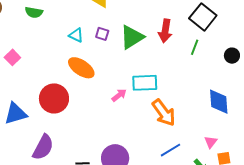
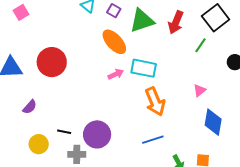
orange ellipse: (81, 68) -> (114, 42), moved
blue diamond: (219, 102) -> (213, 122), moved
pink triangle: (211, 142) -> (200, 90), moved
purple semicircle: (43, 147) -> (30, 107), size x0.6

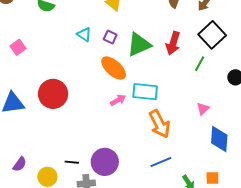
purple semicircle: (30, 107) -> (20, 164), moved

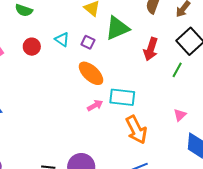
green triangle: (139, 45) -> (117, 28), moved
red circle: (53, 94) -> (32, 47), moved, size x0.6

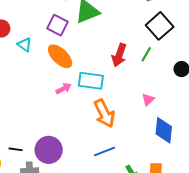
cyan triangle: (62, 39) -> (25, 45), moved
purple square: (88, 42) -> (58, 25), size x1.5
red arrow: (151, 49) -> (119, 55), moved

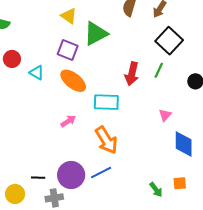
pink arrow: (64, 88) -> (68, 121), moved
orange arrow: (104, 113) -> (106, 140), moved
blue line: (105, 151) -> (101, 172), moved

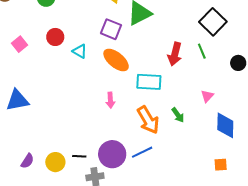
green line: (159, 70) -> (202, 51), turned -49
pink arrow: (68, 121) -> (110, 100), turned 119
green arrow: (156, 190) -> (178, 115), moved
yellow circle: (15, 194) -> (55, 162), moved

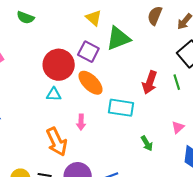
red circle: (55, 37) -> (59, 65), moved, size x1.8
cyan triangle: (80, 51) -> (54, 94), moved, turned -35
orange arrow: (148, 120) -> (57, 142), moved

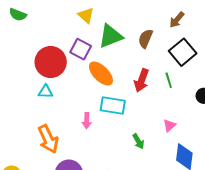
brown semicircle: (155, 16) -> (145, 39), moved
orange ellipse: (91, 83) -> (101, 74), moved
pink arrow: (81, 122) -> (87, 121), moved

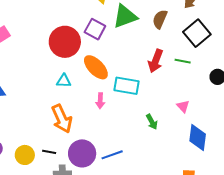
orange ellipse: (101, 74) -> (96, 67), moved
green line: (169, 80) -> (183, 61), turned -63
cyan triangle: (46, 92) -> (64, 81), moved
pink triangle: (169, 125) -> (183, 106), turned -32

